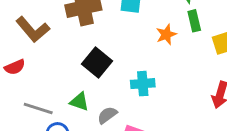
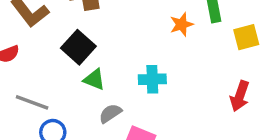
black square: (97, 63) -> (78, 47), moved
green triangle: (79, 102) -> (94, 79), moved

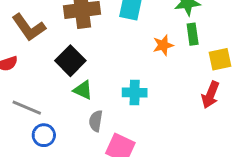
red arrow: (240, 96) -> (210, 95), moved
gray semicircle: (110, 113) -> (96, 121), turned -50

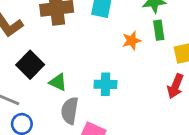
black square: (70, 61) -> (30, 65), moved
gray semicircle: (96, 121) -> (70, 111), size x1.4

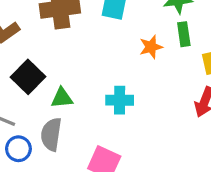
green triangle: (58, 82) -> (62, 98), turned -30
gray semicircle: (70, 111) -> (51, 134), moved

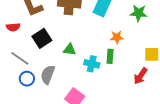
green rectangle: (184, 34) -> (110, 56), moved
green triangle: (62, 98) -> (70, 49), moved

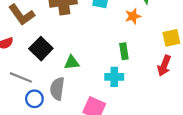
orange star: (117, 37) -> (133, 16), moved
green triangle: (70, 49) -> (72, 63), moved
cyan cross: (92, 64) -> (114, 77), moved

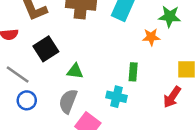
gray semicircle: (57, 89) -> (68, 101), moved

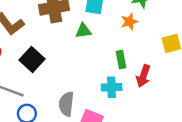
green triangle: (75, 71) -> (83, 31), moved
red arrow: (172, 97) -> (143, 76), moved

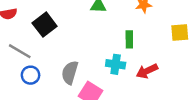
red arrow: (143, 76) -> (147, 71), moved, turned 35

